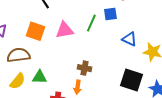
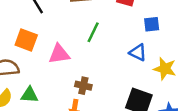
blue square: (110, 14) -> (152, 24), moved
pink triangle: (64, 30) -> (59, 54), moved

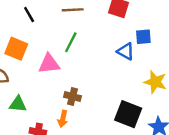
green line: (93, 32) -> (71, 42), moved
blue triangle: (138, 52) -> (126, 51), moved

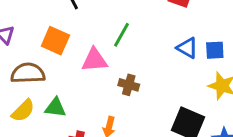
blue square: (143, 37) -> (215, 50), moved
brown cross: (72, 97) -> (129, 85), moved

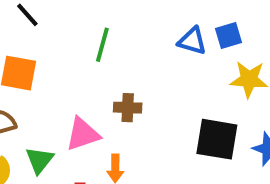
pink triangle: (95, 60) -> (83, 134), moved
green triangle: (55, 108) -> (40, 160), turned -45

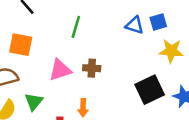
pink triangle: (83, 134) -> (60, 70), moved
black square: (217, 139) -> (150, 90), turned -36

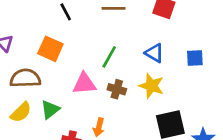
blue triangle: (134, 25) -> (154, 53), moved
green line: (76, 27) -> (109, 57), moved
yellow star: (171, 51) -> (151, 86), moved

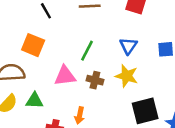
blue triangle: (154, 53) -> (128, 46), turned 36
green triangle: (50, 110) -> (35, 101), turned 42

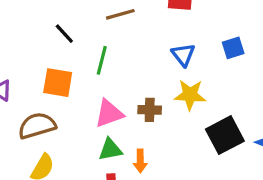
green line: (87, 51) -> (102, 60), moved
green triangle: (35, 101) -> (110, 150), moved

